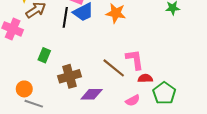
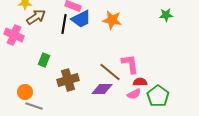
purple diamond: (92, 94) -> (102, 89), moved
pink semicircle: (133, 101) -> (134, 94), moved

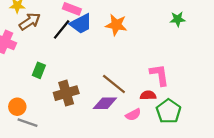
black line: (64, 24) -> (62, 29), turned 30
pink L-shape: (130, 64) -> (159, 75), moved
pink semicircle: (134, 94) -> (133, 115), moved

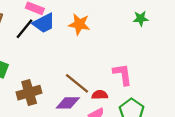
red semicircle: (148, 95) -> (100, 95), moved

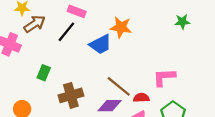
blue trapezoid: (44, 23) -> (100, 44), moved
pink L-shape: (122, 74) -> (164, 77), turned -85

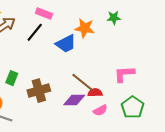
green star: (182, 22) -> (114, 18), moved
green rectangle: (44, 73) -> (12, 78), moved
red semicircle: (141, 98) -> (95, 93), moved

